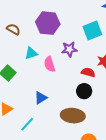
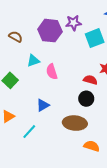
purple star: (69, 49) -> (73, 23), moved

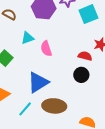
blue triangle: (43, 105) -> (38, 82), size x1.6
brown ellipse: (75, 123) -> (54, 106), moved

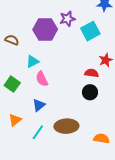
pink semicircle: (46, 49) -> (42, 79), moved
blue triangle: (38, 82) -> (39, 105), moved, size x0.6

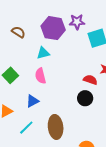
cyan triangle: (33, 61) -> (43, 53), moved
brown ellipse: (66, 126) -> (56, 127), turned 75

